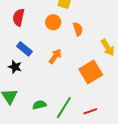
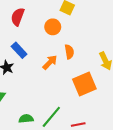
orange semicircle: (78, 29) -> (69, 52), moved
green semicircle: (39, 105) -> (26, 119), moved

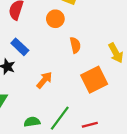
orange arrow: (50, 62) -> (44, 80), moved

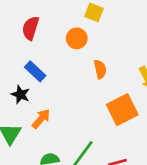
orange arrow: (44, 80) -> (41, 119), moved

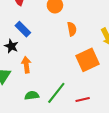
orange arrow: (41, 119) -> (26, 65), turned -49

